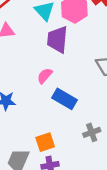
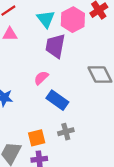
gray cross: (92, 132) -> (66, 132), moved

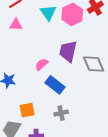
purple trapezoid: (55, 46) -> (68, 51), moved
orange square: (37, 138) -> (27, 110), moved

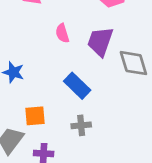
pink semicircle: (42, 64) -> (62, 33), moved, turned -72

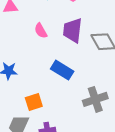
gray cross: (81, 125) -> (95, 99), moved, size x1.5

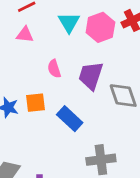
orange square: (34, 102) -> (36, 103), moved

